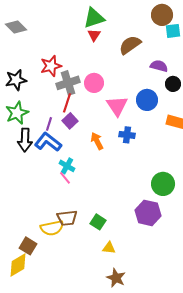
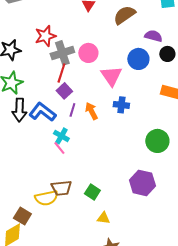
blue circle: (147, 100) -> (138, 59), moved
purple line: (49, 124) -> (72, 110), moved
green circle: (163, 184) -> (157, 141), moved

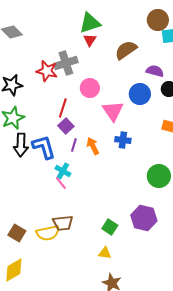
red star: (45, 36) -> (47, 71), turned 30
gray cross: (62, 53) -> (66, 63), moved
blue L-shape: (42, 112) -> (44, 147), turned 36
green square: (92, 192) -> (110, 227), moved
brown square: (22, 216) -> (17, 233), moved

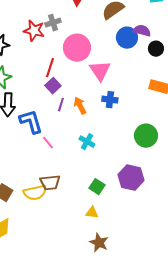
gray cross: (66, 63) -> (53, 23), size x0.7
pink circle: (90, 88) -> (77, 48), size x1.4
blue circle: (140, 94) -> (127, 38), moved
blue L-shape: (44, 147) -> (31, 122), moved
cyan cross: (63, 171) -> (87, 142), moved

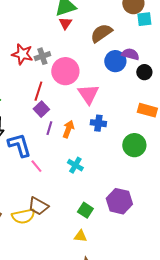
gray cross: (53, 23) -> (42, 56), moved
orange arrow: (80, 106) -> (68, 129), turned 48
green circle: (146, 136) -> (134, 145), moved
brown trapezoid: (50, 183) -> (38, 206), turned 35

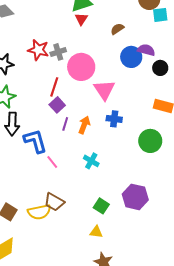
brown semicircle: (101, 33) -> (117, 29), size x0.6

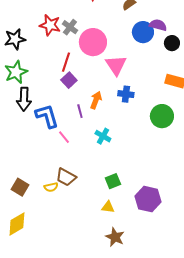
gray cross: (58, 52) -> (70, 27), turned -35
purple line: (65, 124) -> (80, 111), moved, turned -32
purple hexagon: (135, 197) -> (148, 199), moved
green square: (101, 206) -> (113, 181), turned 35
yellow semicircle: (39, 212) -> (51, 187), size x0.6

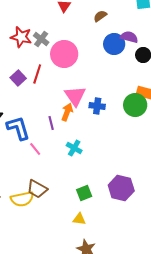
pink triangle: (116, 65) -> (75, 96), moved
purple square: (69, 80) -> (18, 78), moved
green circle: (162, 116) -> (135, 105), moved
yellow semicircle: (51, 187) -> (22, 199), size x1.6
purple hexagon: (148, 199) -> (121, 188), moved

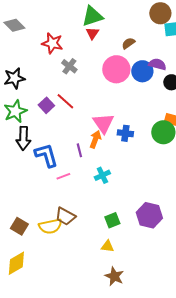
red star: (21, 37) -> (52, 43), moved
pink circle: (64, 54) -> (116, 69), moved
red line: (37, 74) -> (65, 101), turned -66
cyan cross: (74, 148) -> (102, 175), turned 35
pink line: (35, 149) -> (63, 176), turned -72

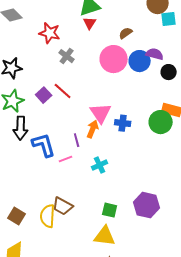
pink line: (63, 176) -> (66, 159), moved
green square: (112, 220) -> (110, 210), turned 35
yellow semicircle: (50, 226) -> (48, 216), turned 105
yellow triangle: (107, 246) -> (105, 236), size x1.6

